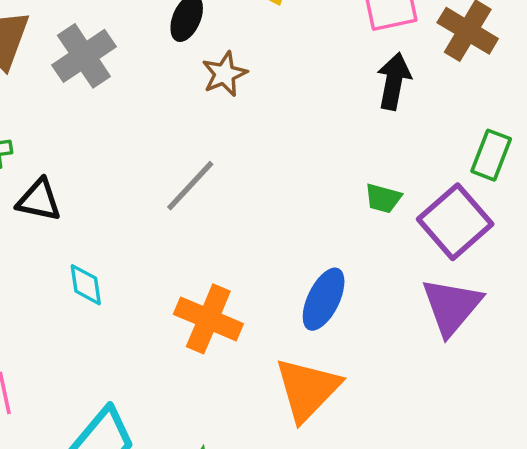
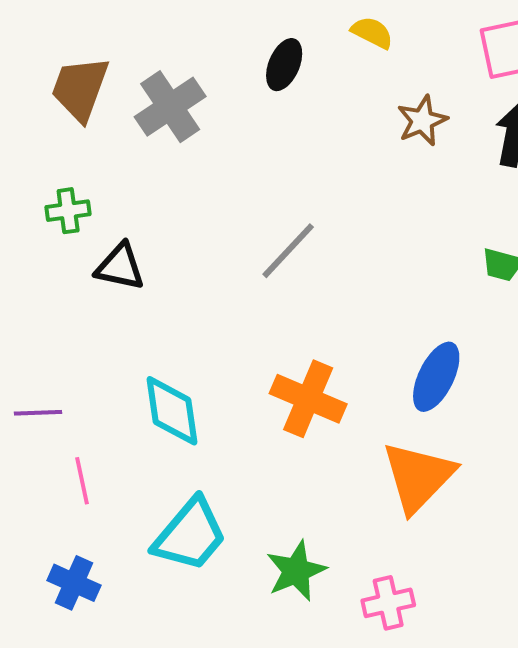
brown star: (224, 74) -> (422, 121), moved
cyan diamond: (86, 285) -> (172, 411), moved, size x1.5

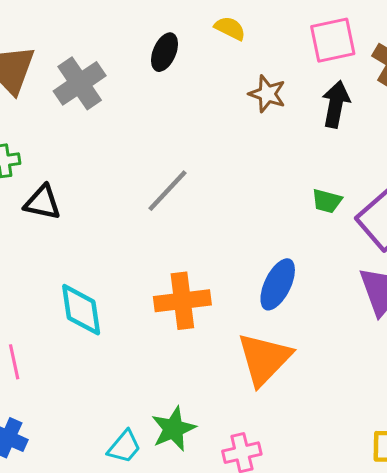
brown star: (422, 121) -> (267, 94), turned -30
orange cross: (308, 399) -> (182, 301), turned -30
cyan trapezoid: (190, 535) -> (124, 447), moved, size x0.6

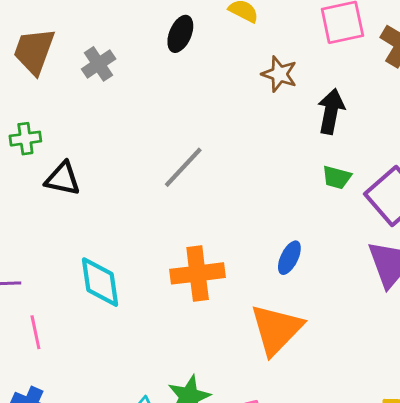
gray cross: (80, 83) -> (99, 64), size x0.7
black arrow: (336, 104) -> (331, 111), moved
blue ellipse: (278, 284) -> (289, 258), size x0.7

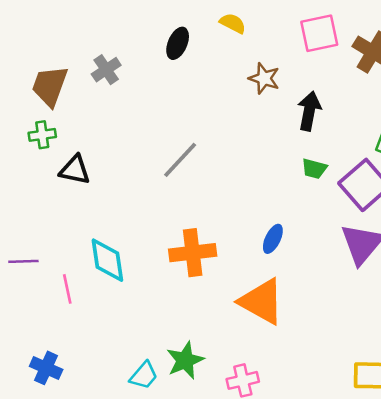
brown trapezoid: (34, 51) -> (50, 86), moved
orange triangle: (276, 329) -> (262, 301), turned -45
pink line: (35, 332) -> (67, 289), moved

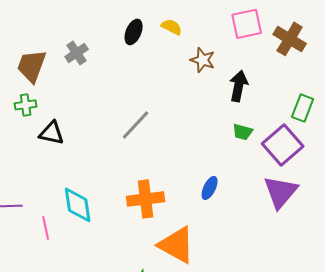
yellow semicircle: (233, 23) -> (172, 27), moved
orange triangle: (262, 301) -> (177, 245), moved

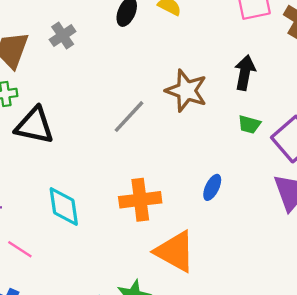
brown star: (203, 60) -> (186, 91), moved, size x1.5
black triangle: (52, 133) -> (34, 126), size x1.4
pink line: (46, 228) -> (20, 249), moved, turned -45

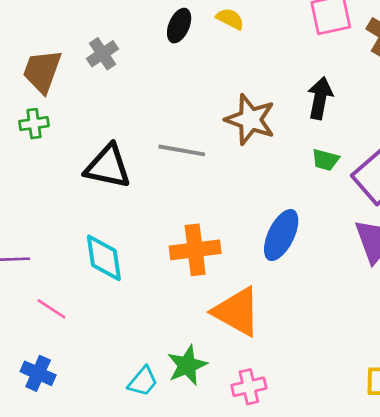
gray line: (129, 117) -> (182, 150), turned 57
black triangle: (34, 126) -> (108, 167), moved
blue ellipse: (212, 187) -> (281, 235), size x1.6

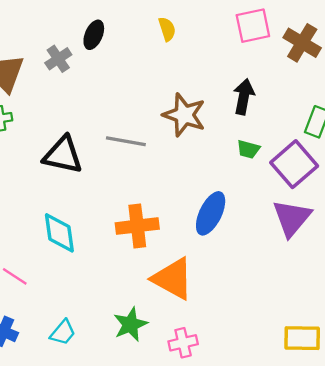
yellow semicircle: (230, 19) -> (167, 29), turned 45
black ellipse: (179, 26) -> (94, 35), moved
cyan trapezoid: (143, 381) -> (63, 332), moved

